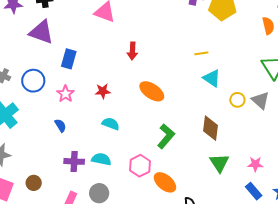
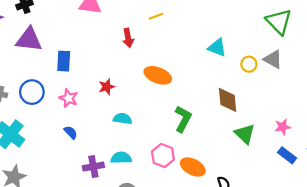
yellow line: (201, 53) -> (156, 16), moved

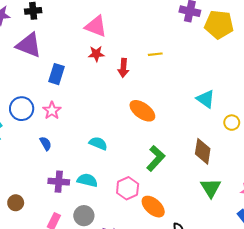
red star: (107, 87) -> (96, 54), moved
blue circle: (32, 92) -> (22, 109), moved

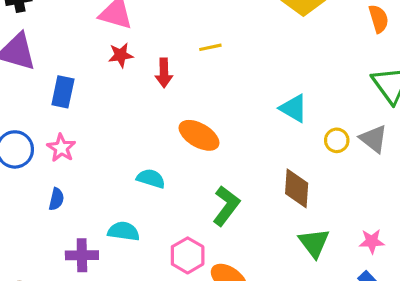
cyan semicircle: (98, 143) -> (151, 178), moved
blue semicircle: (46, 144) -> (56, 199), turned 48
cyan semicircle: (87, 180) -> (124, 231), moved

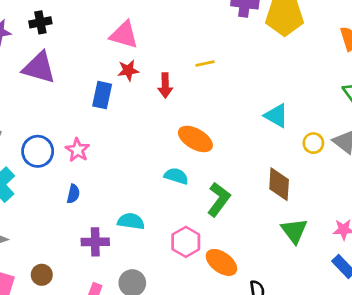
blue rectangle: (63, 92) -> (102, 95), moved
cyan semicircle: (151, 178) -> (176, 176), moved

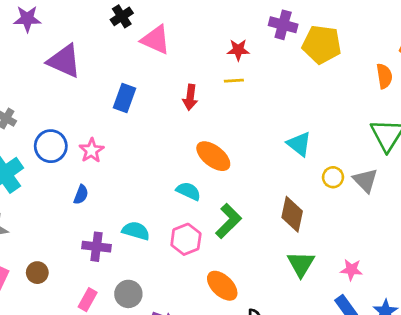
black cross: (40, 22) -> (122, 16), moved, turned -30
red star: (128, 70) -> (238, 50), moved
pink hexagon: (186, 242) -> (186, 239), moved

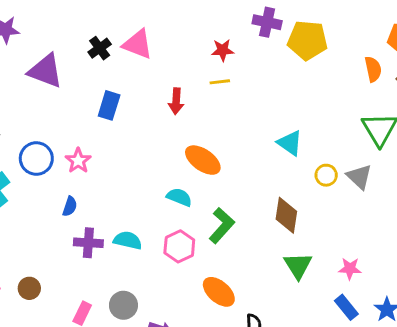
black cross: (122, 16) -> (100, 48), moved
purple cross: (97, 247) -> (88, 243), moved

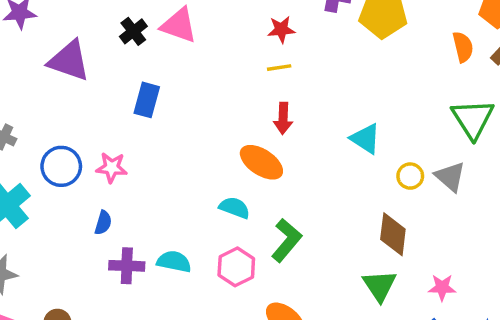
red arrow: (176, 101) -> (283, 118), moved
pink star: (78, 161) -> (112, 168), turned -30
brown diamond: (286, 215) -> (393, 234), moved

